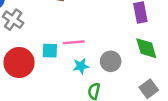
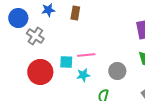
cyan star: (81, 66) -> (83, 75), moved

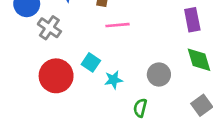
pink line: (86, 55) -> (118, 25), moved
cyan square: (66, 62) -> (91, 62), turned 32

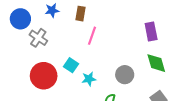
pink line: (118, 25) -> (92, 36), turned -66

